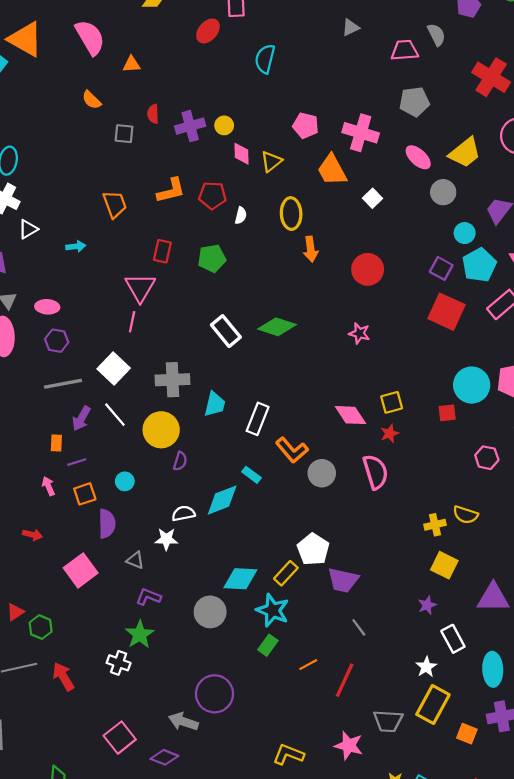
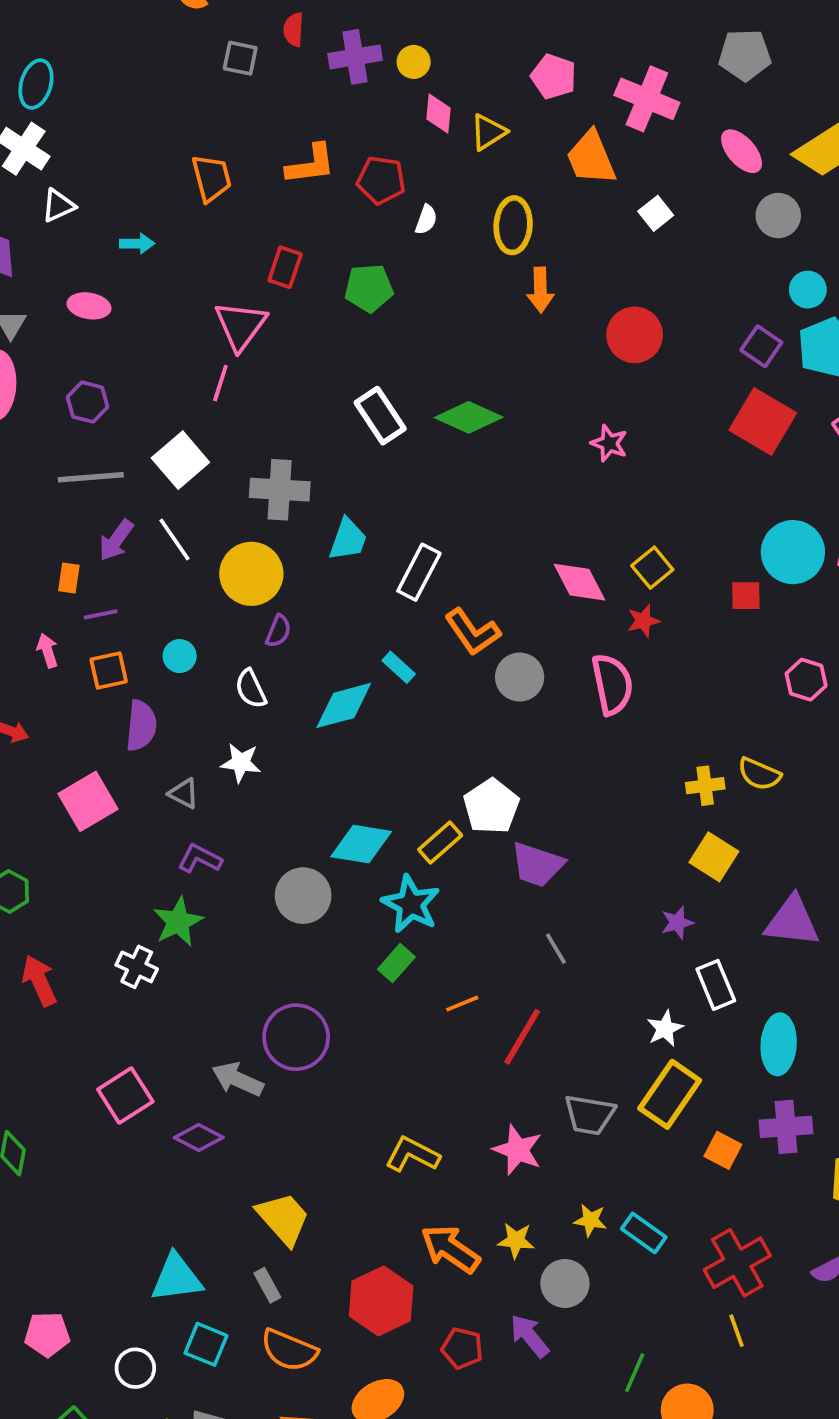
pink ellipse: (47, 307) -> (89, 306), moved
yellow square: (392, 402) -> (652, 568), turned -30
white semicircle: (183, 513) -> (251, 689), moved, turned -110

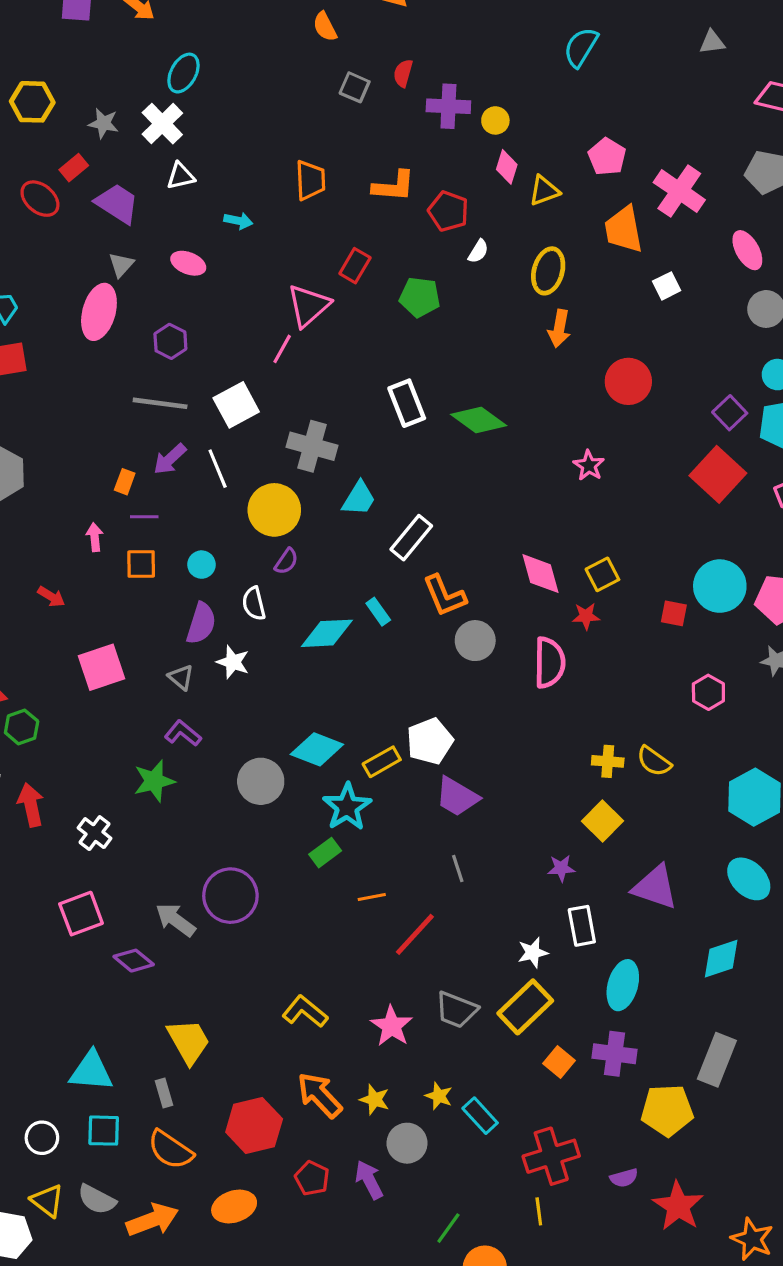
purple semicircle: (141, 726) -> (201, 623), moved
white cross: (137, 967) -> (94, 833), moved
cyan square: (206, 1344) -> (104, 1131), turned -33

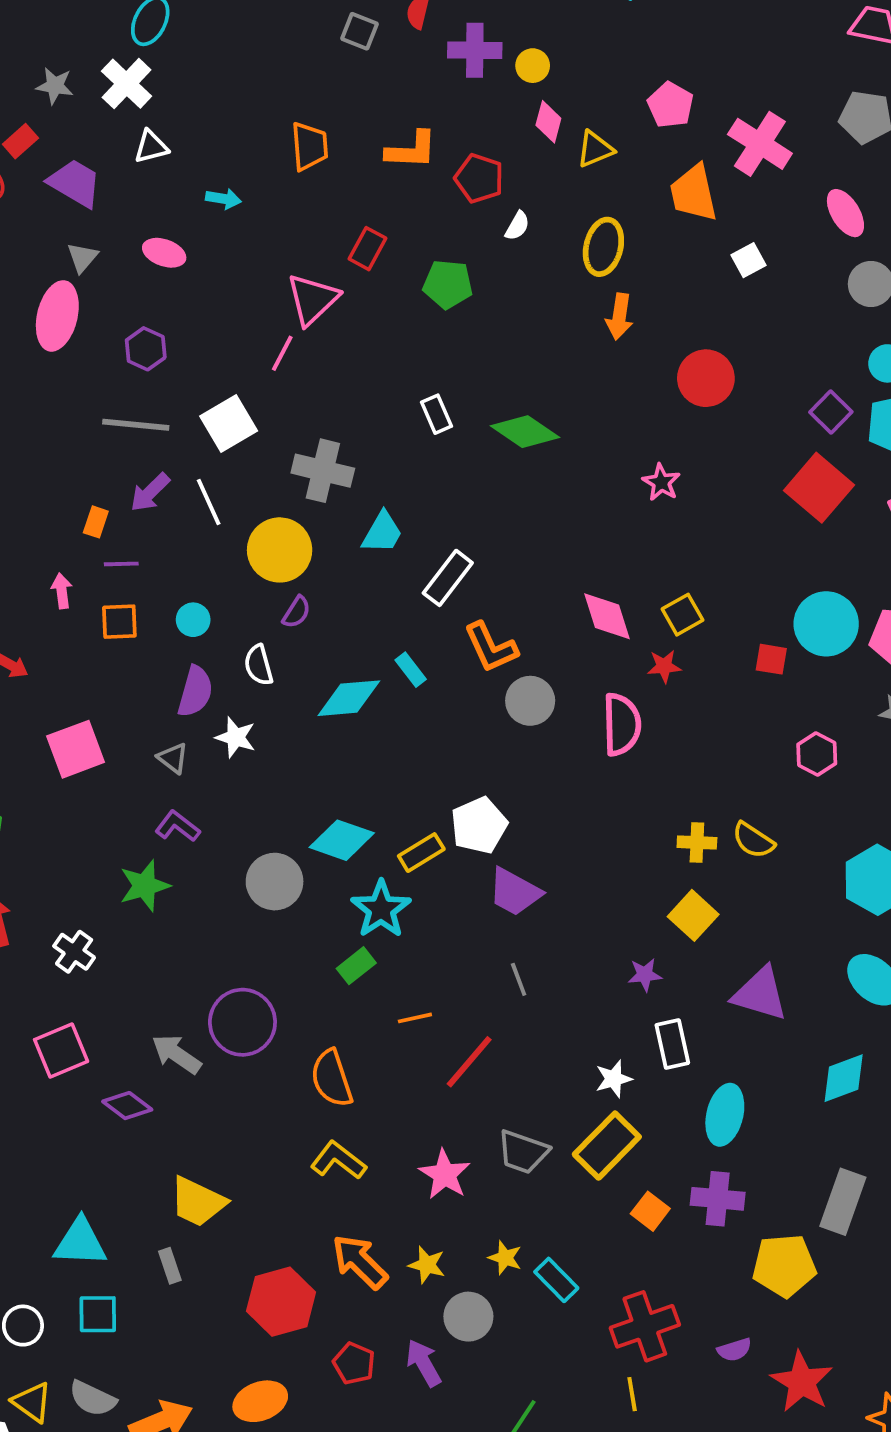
white rectangle: (407, 403) -> (437, 414), size x0.7
yellow trapezoid: (189, 1041) -> (198, 1202), turned 147
orange semicircle: (170, 1150) -> (332, 1078), moved, turned 39

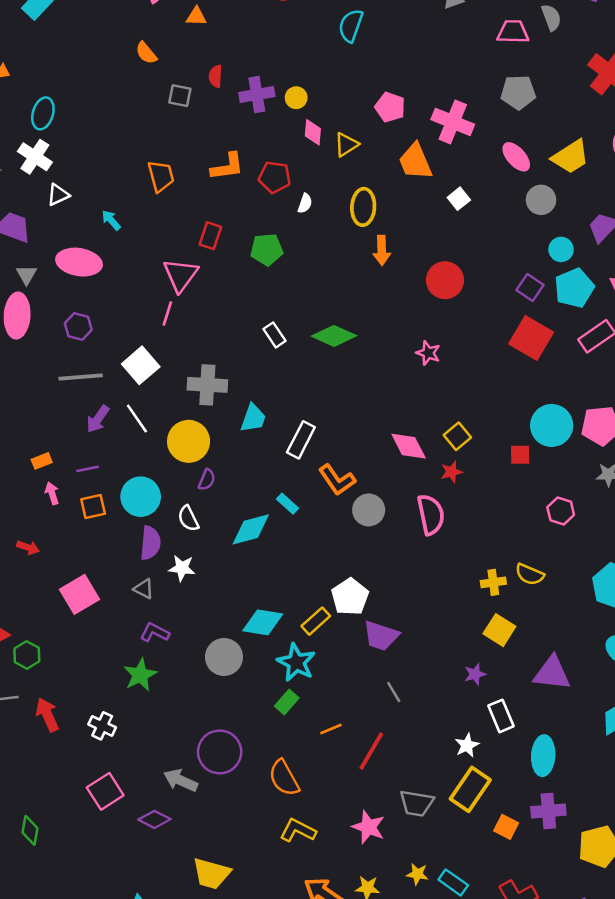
cyan arrow: (223, 199) -> (111, 220), turned -130
pink ellipse: (164, 253) -> (79, 262), size x1.6
orange rectangle: (96, 522) -> (42, 461), moved, turned 60
cyan circle: (193, 620) -> (141, 497), size x1.8

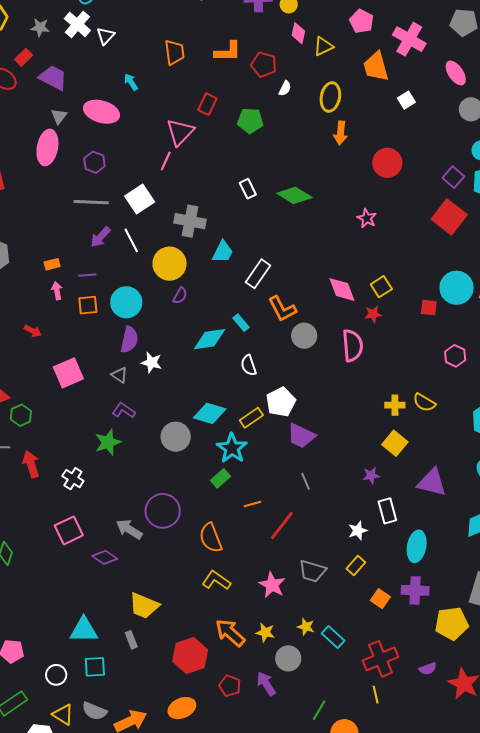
white triangle: (58, 195) -> (106, 36), moved, turned -30
white semicircle: (188, 518) -> (249, 365), moved
yellow rectangle: (470, 789) -> (356, 566), size x0.6

